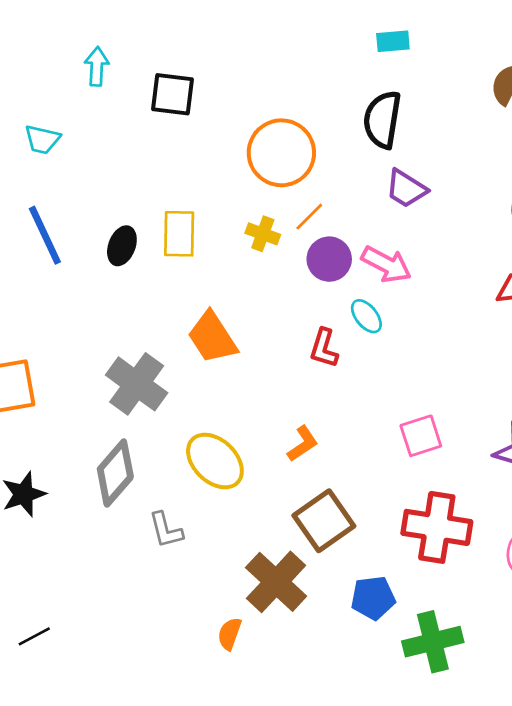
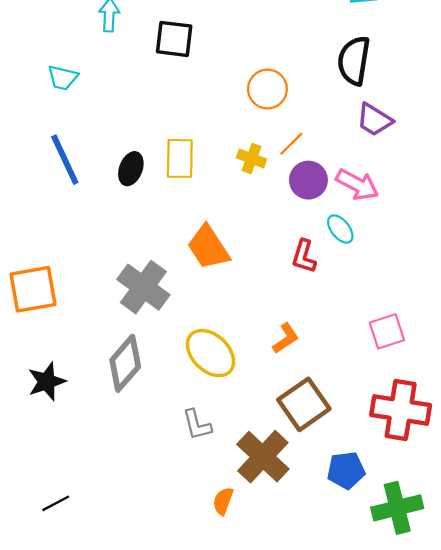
orange circle: (281, 153) -> (267, 89), size x0.7
gray L-shape: (166, 530) -> (197, 425), moved

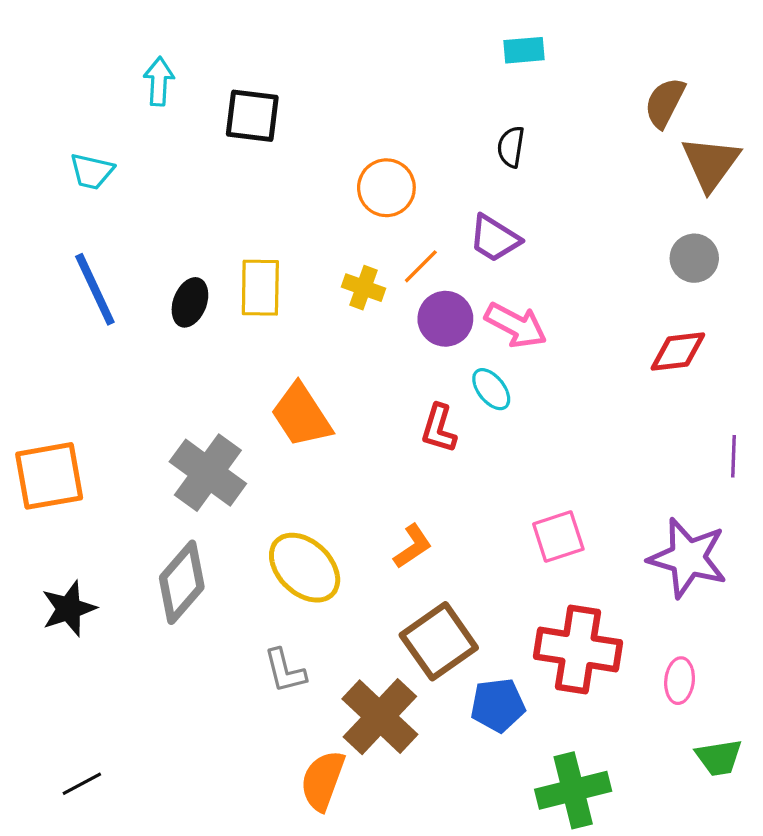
black semicircle: (354, 61) -> (511, 147), size x0.6
purple trapezoid: (374, 120) -> (494, 239), moved
blue pentagon: (346, 470) -> (498, 705), moved
orange semicircle: (223, 501) -> (323, 780), size x1.5

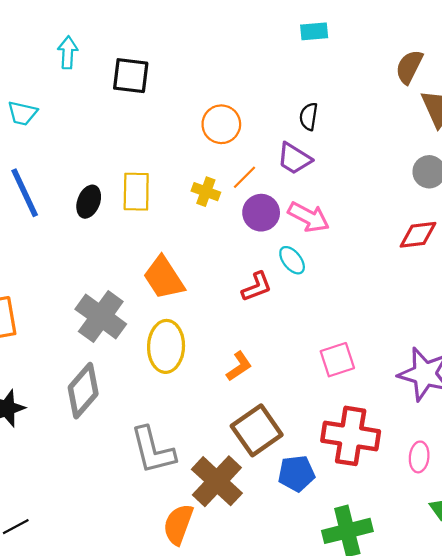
black semicircle: (511, 147) -> (309, 117), moved
red L-shape: (439, 428) -> (257, 287), turned -128
yellow ellipse: (305, 568) -> (166, 346), moved, turned 48
gray L-shape: (285, 671) -> (153, 450), size x1.6

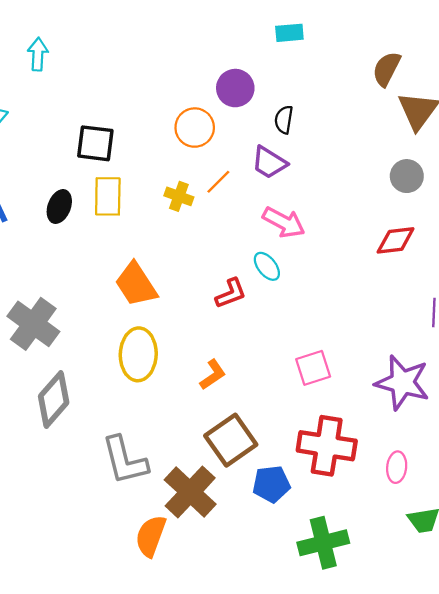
black square: (131, 76) -> (95, 143), moved
purple circle: (261, 213) -> (235, 88), moved
gray cross: (101, 317) -> (33, 324), moved

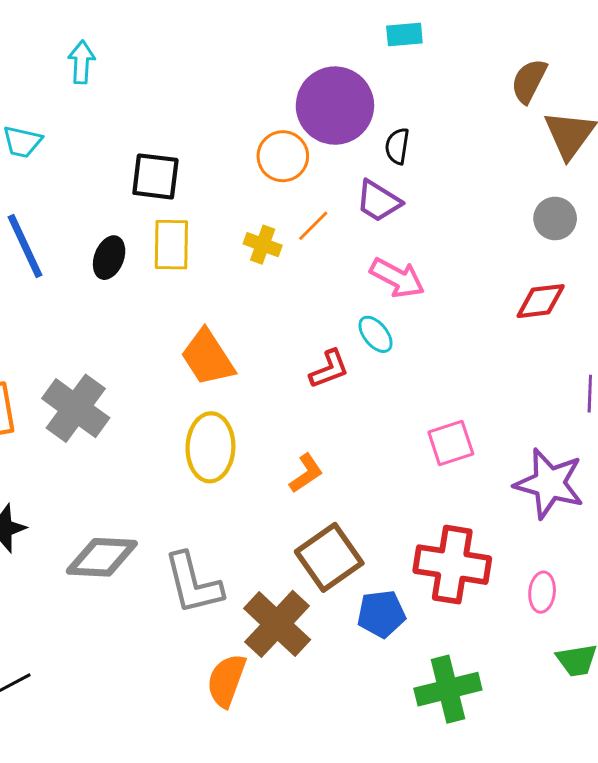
purple circle: (235, 88) -> (335, 106), size x1.6
pink square: (313, 368) -> (451, 443), moved
gray diamond: (54, 399) -> (102, 557), moved, turned 52

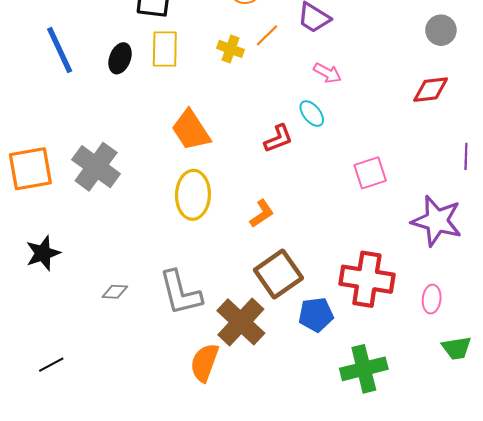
pink arrow: (397, 278) -> (327, 73), size x0.7
pink square: (451, 443) -> (370, 173), moved
gray diamond: (102, 557) -> (115, 292), moved, size x0.5

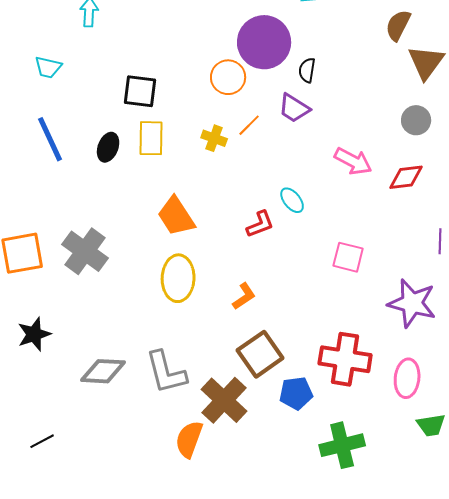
pink arrow: (327, 73) -> (353, 161), moved, size x1.4
pink square: (370, 173) -> (348, 257), turned 32
gray diamond: (115, 292) -> (103, 371), size x1.8
pink ellipse: (432, 299) -> (407, 378), size x1.4

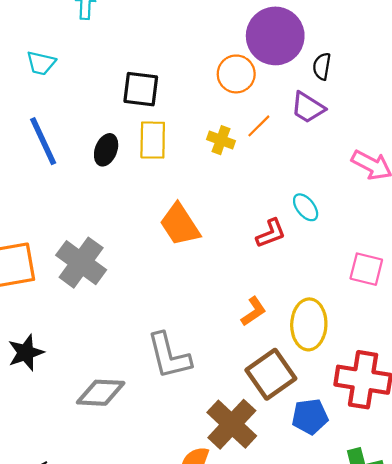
yellow ellipse: (178, 278) -> (309, 324), moved
gray L-shape: (166, 372) -> (169, 356), moved

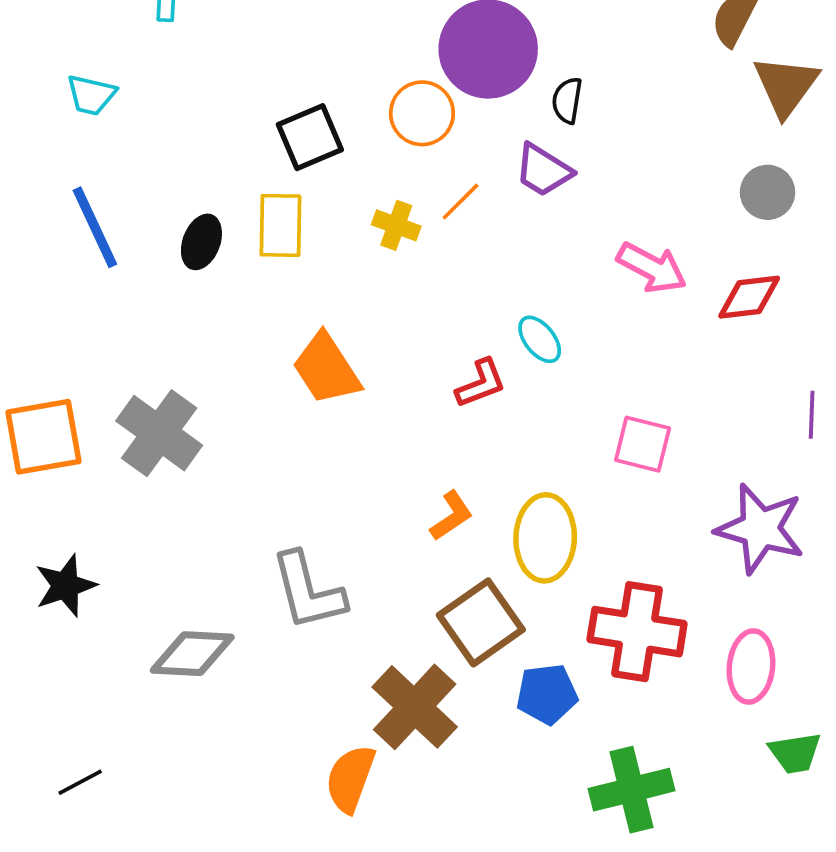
black square: (141, 89) -> (310, 137), moved, turned -30

